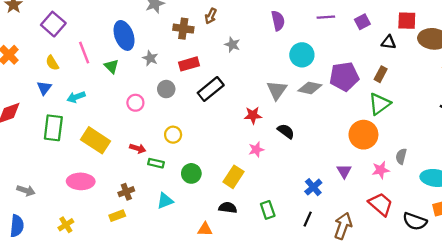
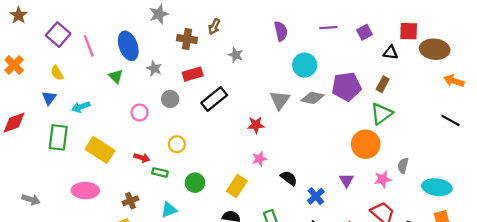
pink line: (84, 53) -> (89, 46), moved
black semicircle: (286, 131) -> (289, 178), moved

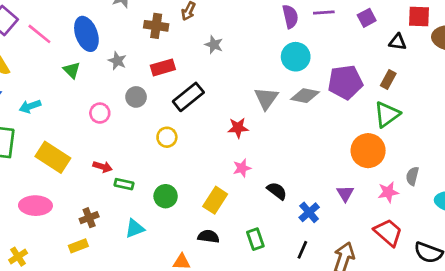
purple semicircle: (281, 31) -> (290, 16), moved
pink line: (89, 46) -> (39, 34), turned -30
yellow circle: (177, 144) -> (167, 137), moved

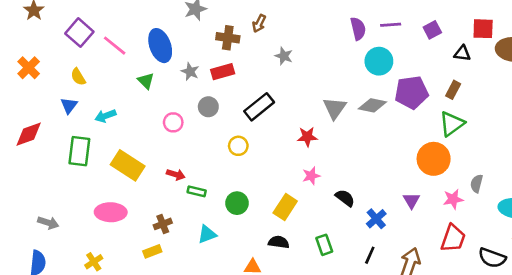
cyan circle: (296, 57) -> (379, 61), moved
red rectangle: (163, 67) -> (223, 72), moved
red trapezoid: (388, 232) -> (453, 238), turned 68

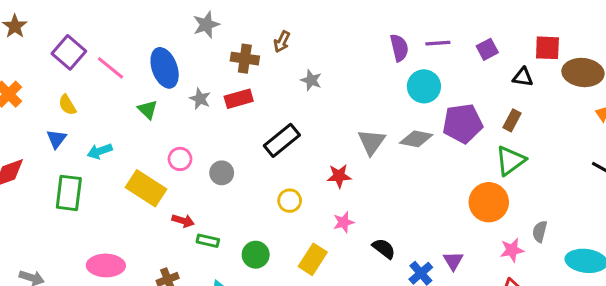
gray circle: (208, 107) -> (222, 173), moved
yellow circle: (238, 146) -> (290, 201), moved
yellow rectangle: (128, 165) -> (146, 188), moved
purple triangle: (411, 201) -> (453, 261), moved

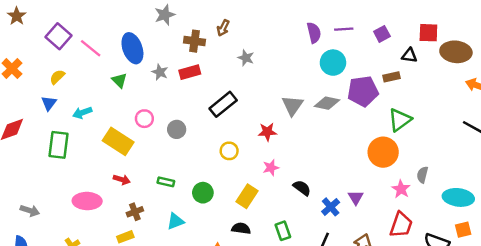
yellow semicircle: (67, 105) -> (57, 77), turned 77
brown rectangle: (512, 120) -> (391, 77), moved, turned 49
red arrow: (183, 221) -> (122, 180), moved
pink star: (512, 250) -> (401, 189), turned -30

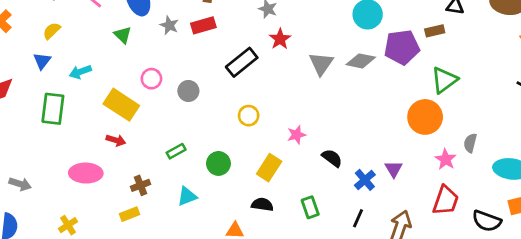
red star: (267, 132) -> (280, 39), moved, turned -30
red arrow: (122, 180) -> (116, 140), moved
green rectangle: (166, 182) -> (176, 151), turned -42

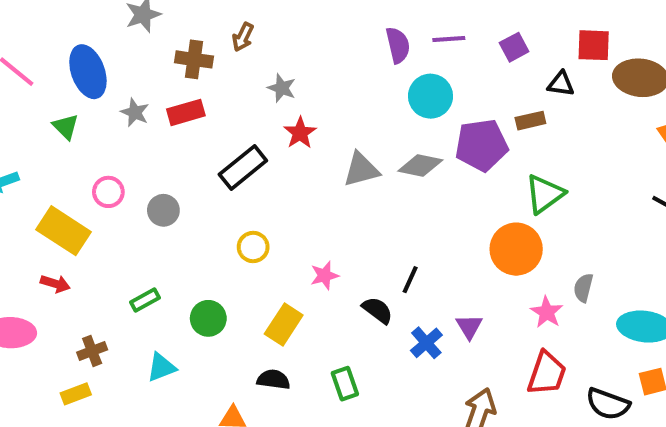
gray triangle: (321, 64) -> (361, 170), turned 40
black line: (358, 218) -> (410, 280), moved

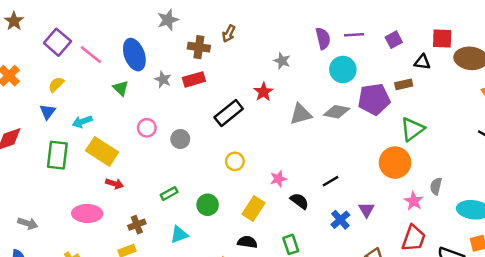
gray star: (282, 88) -> (282, 61), moved
yellow rectangle: (64, 231) -> (102, 151), moved
black line: (410, 280) -> (330, 181), turned 35
black semicircle: (377, 310) -> (299, 201), moved

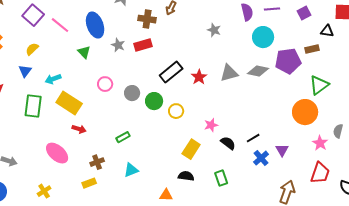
red star: (263, 92) -> (199, 77), moved
black line: (330, 181) -> (253, 138), moved
green circle: (208, 205) -> (154, 101), moved
pink ellipse: (87, 213) -> (57, 153), turned 40

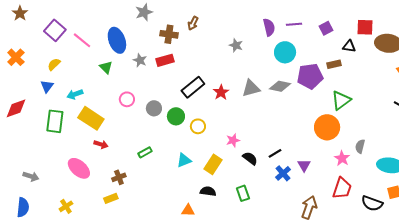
cyan triangle: (131, 170) -> (184, 160), moved

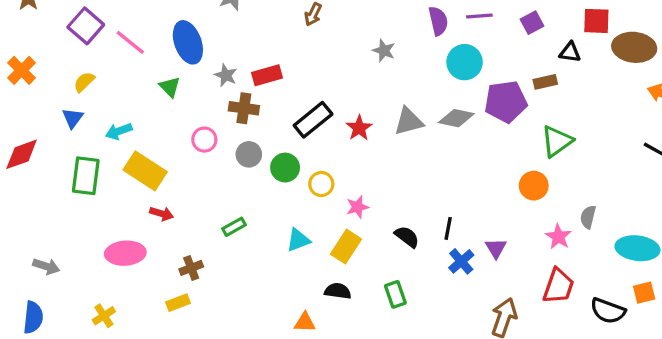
brown cross: (169, 34) -> (244, 108), moved
orange circle: (327, 127) -> (534, 186), size x0.7
pink star: (233, 140) -> (358, 207), moved
black line: (275, 153) -> (448, 228), turned -48
pink ellipse: (79, 168) -> (125, 253), turned -45

